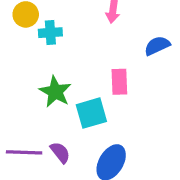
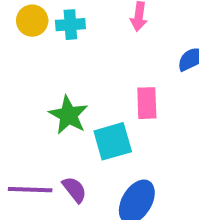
cyan cross: (50, 33) -> (70, 25), moved

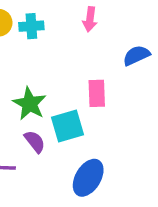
purple semicircle: (74, 190) -> (35, 142), moved

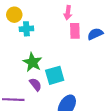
cyan cross: (31, 26) -> (26, 29), moved
pink rectangle: (97, 93) -> (75, 31), moved

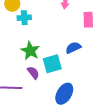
pink rectangle: (75, 31) -> (88, 20), moved
blue semicircle: (95, 34) -> (73, 48), moved

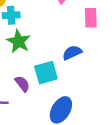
green star: (30, 51) -> (19, 41), moved

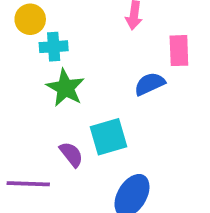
blue semicircle: (72, 53) -> (150, 84), moved

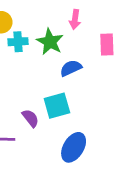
blue semicircle: (150, 84) -> (71, 68), moved
green star: (65, 88) -> (50, 42), moved

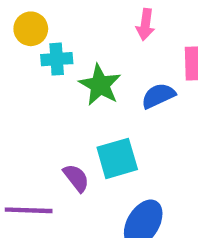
green star: (50, 42) -> (100, 85), moved
blue semicircle: (71, 68) -> (158, 96), moved

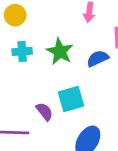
cyan cross: (57, 59) -> (22, 51), moved

